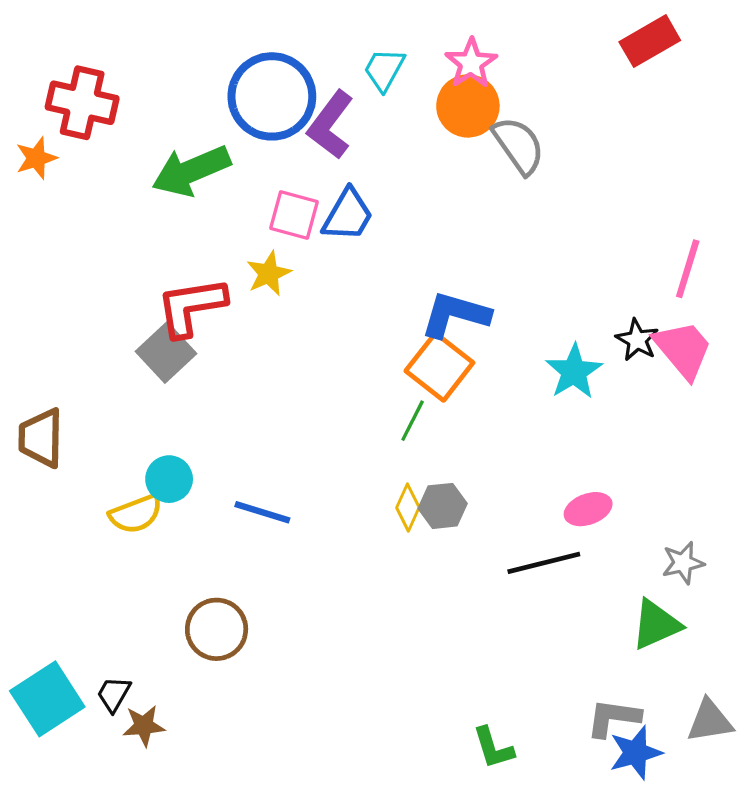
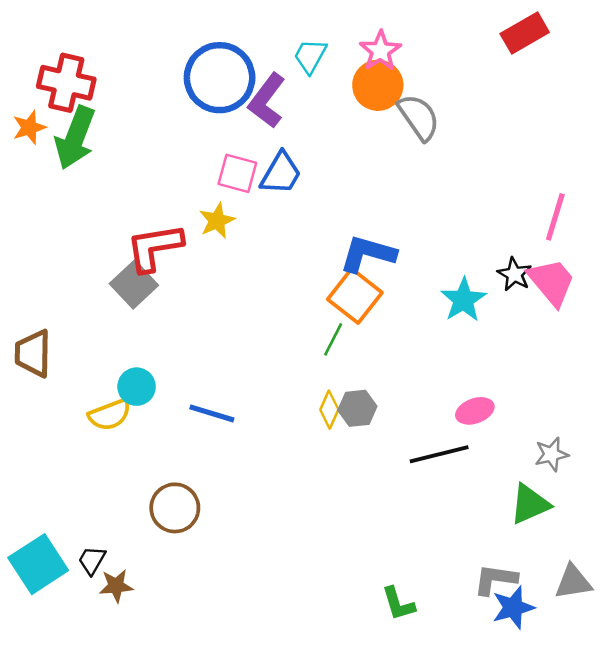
green arrow: (191, 171) -> (75, 138), moved, turned -46

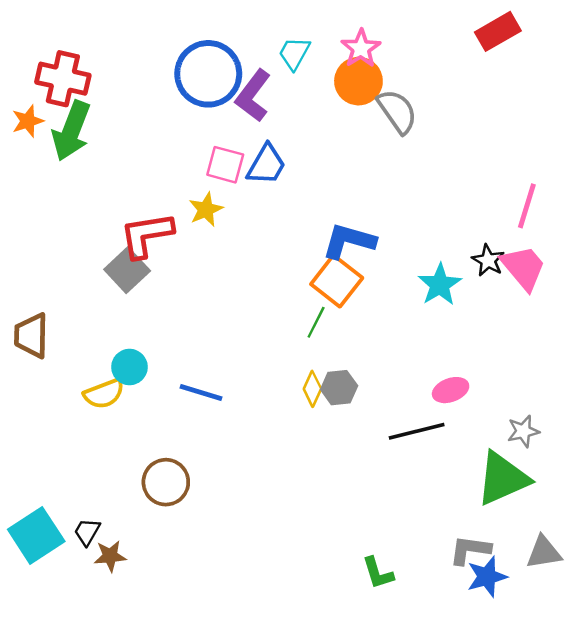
green triangle: (530, 504) -> (503, 478), size x1.4

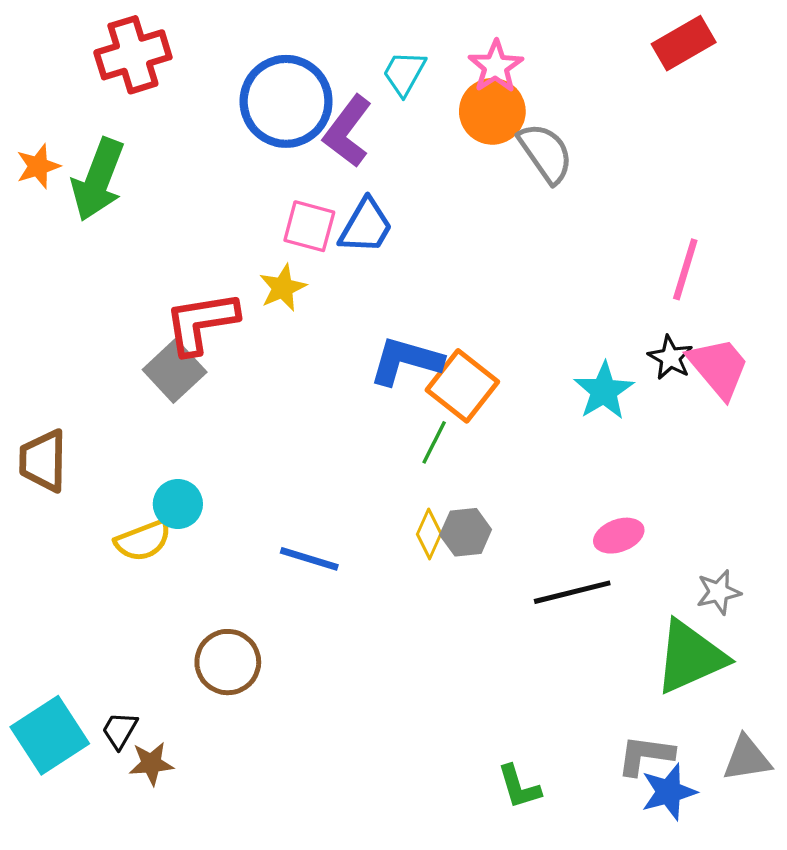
red cross: (63, 79) -> (133, 55), moved, turned -30
pink line: (527, 206) -> (685, 269), moved
blue L-shape: (349, 241) -> (406, 361), moved
blue line: (201, 392) -> (309, 559), moved

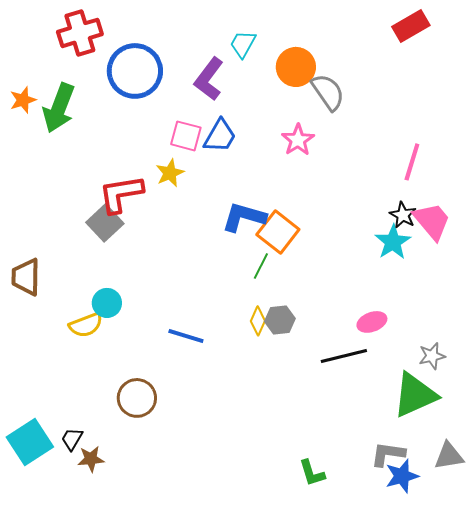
pink star: (496, 66) -> (298, 140), moved
blue circle: (286, 101) -> (135, 71), moved
cyan star: (604, 391) -> (393, 242), moved

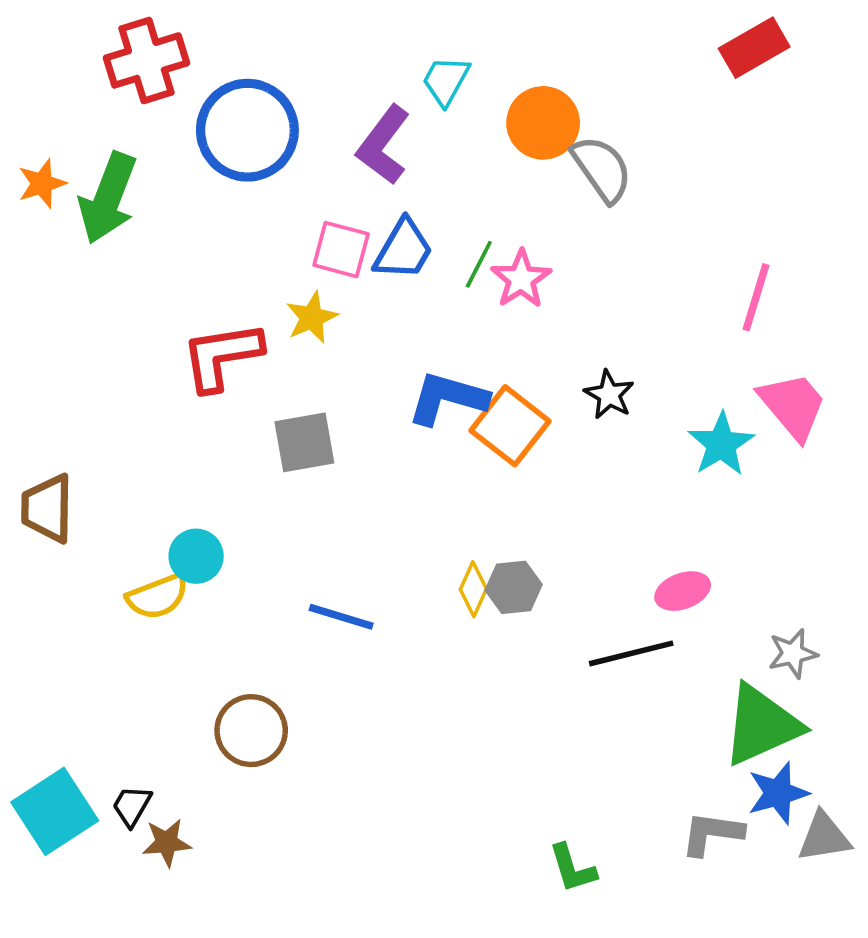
pink star: (298, 140) -> (521, 279), moved
black star: (403, 215) -> (609, 395), moved
gray square: (105, 223) -> (304, 442), moved, turned 33
green line: (261, 266) -> (479, 264), moved
blue star: (402, 476) -> (778, 793), moved

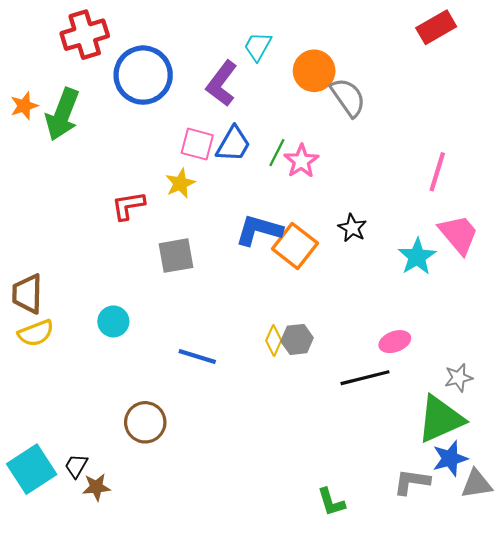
red L-shape: (222, 356) -> (128, 206), size x0.7
yellow semicircle: (157, 597) -> (36, 333), moved

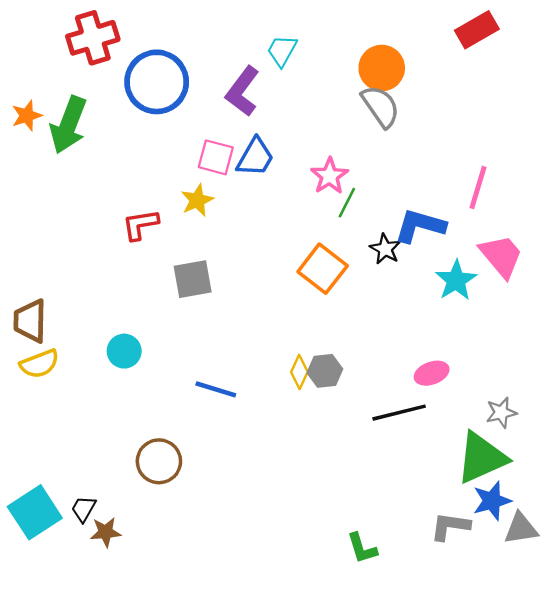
orange circle: (314, 71) -> (382, 68), moved
green line: (277, 153) -> (347, 203), moved
blue L-shape: (259, 230) -> (420, 226), moved

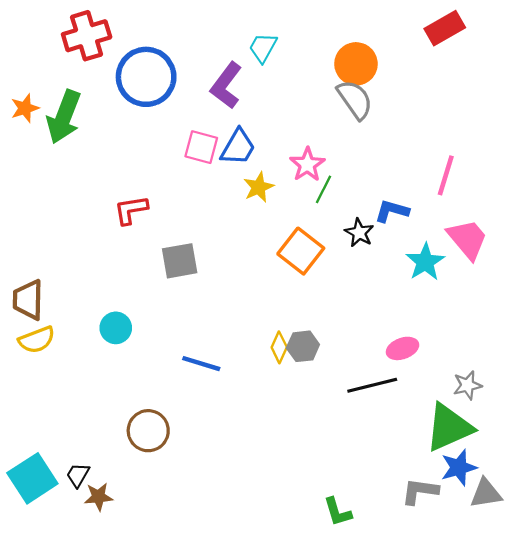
yellow star: (197, 200) -> (259, 187), moved
blue L-shape: (420, 226) -> (392, 211), size x0.7

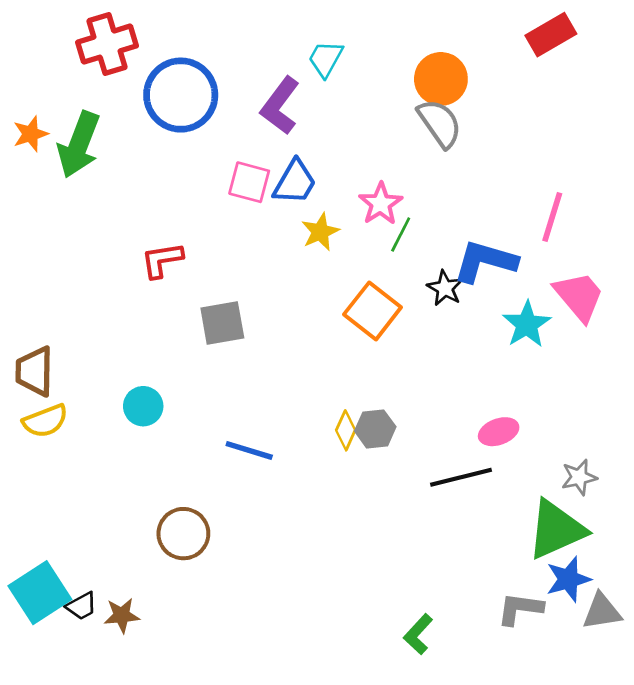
blue L-shape: (392, 211) -> (485, 261), size x1.5
black trapezoid: (78, 475) -> (81, 606), moved, turned -148
green L-shape: (338, 512) -> (418, 634), turned 60

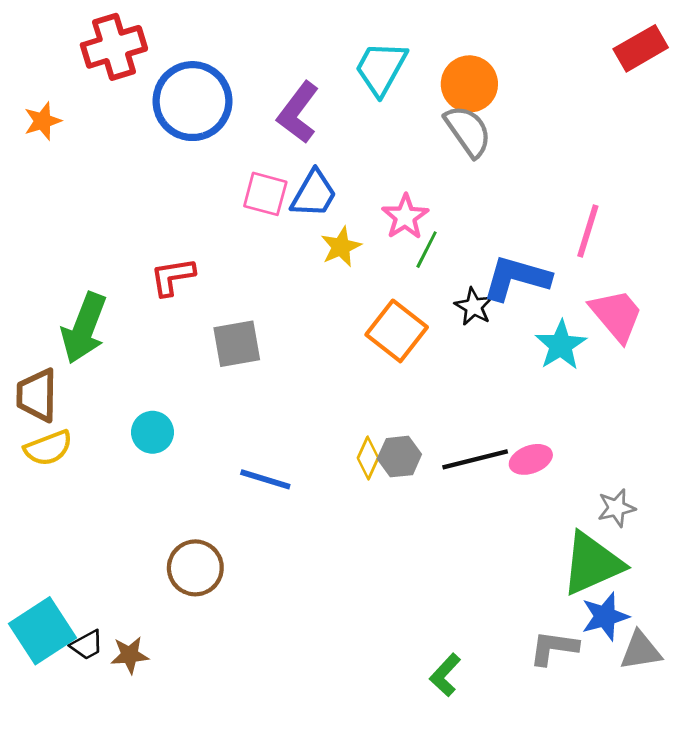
red rectangle: (551, 35) -> (641, 48), moved
cyan trapezoid: (326, 59) -> (381, 68), moved, size x1.4
orange star: (31, 134) -> (43, 121), moved
green arrow: (79, 145) -> (84, 328), moved
black line: (461, 477) -> (475, 459), moved

